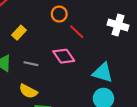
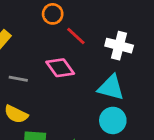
white cross: (118, 25) -> (119, 46), moved

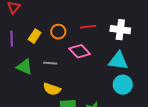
orange circle: (53, 14) -> (58, 32), moved
red line: (76, 36) -> (88, 27), turned -42

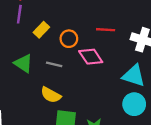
orange circle: (58, 32) -> (69, 39), moved
purple line: (12, 38) -> (19, 14), moved

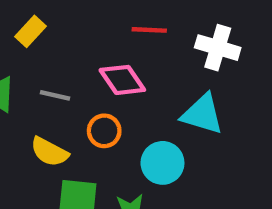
orange circle: (69, 39) -> (104, 131), moved
cyan circle: (134, 104) -> (162, 163), moved

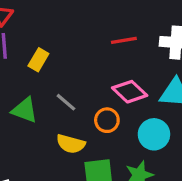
pink diamond: (122, 80) -> (130, 92), moved
gray line: (55, 95) -> (66, 102), turned 40

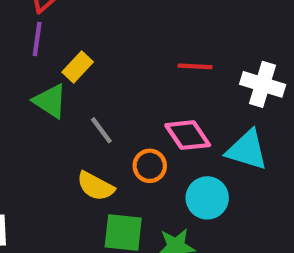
green triangle: (25, 110) -> (50, 101), moved

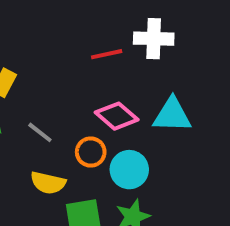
white cross: (263, 84) -> (154, 39), moved
cyan circle: (207, 198) -> (129, 170), moved

